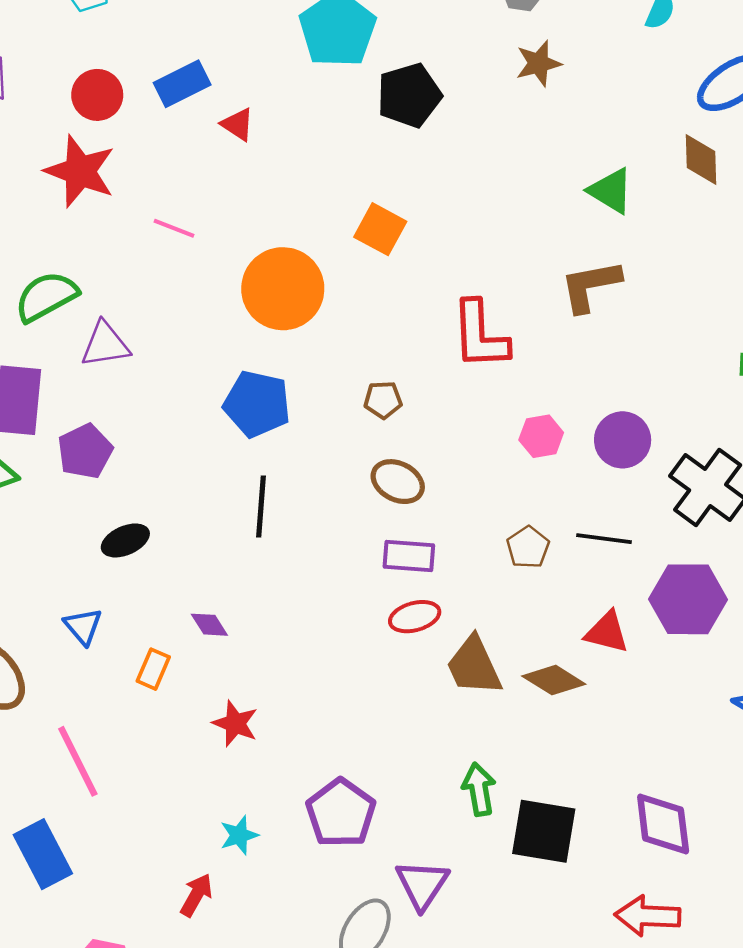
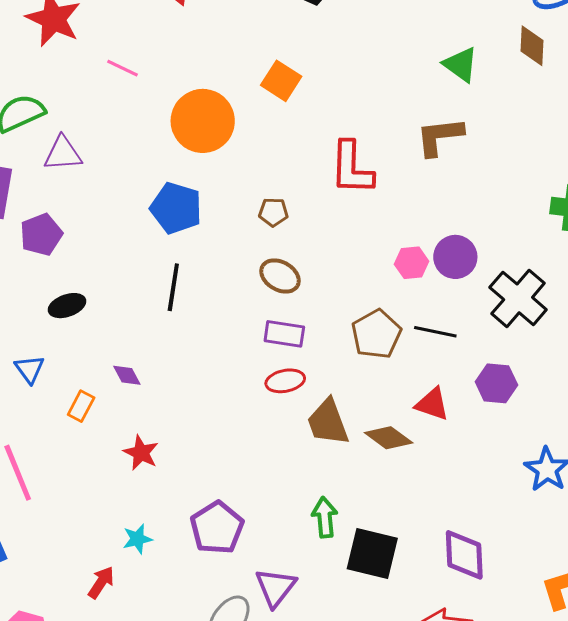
pink hexagon: (541, 436) -> (412, 263), moved
brown pentagon: (528, 547) -> (376, 334), size x1.5
purple hexagon: (688, 599) -> (496, 383), size x0.7

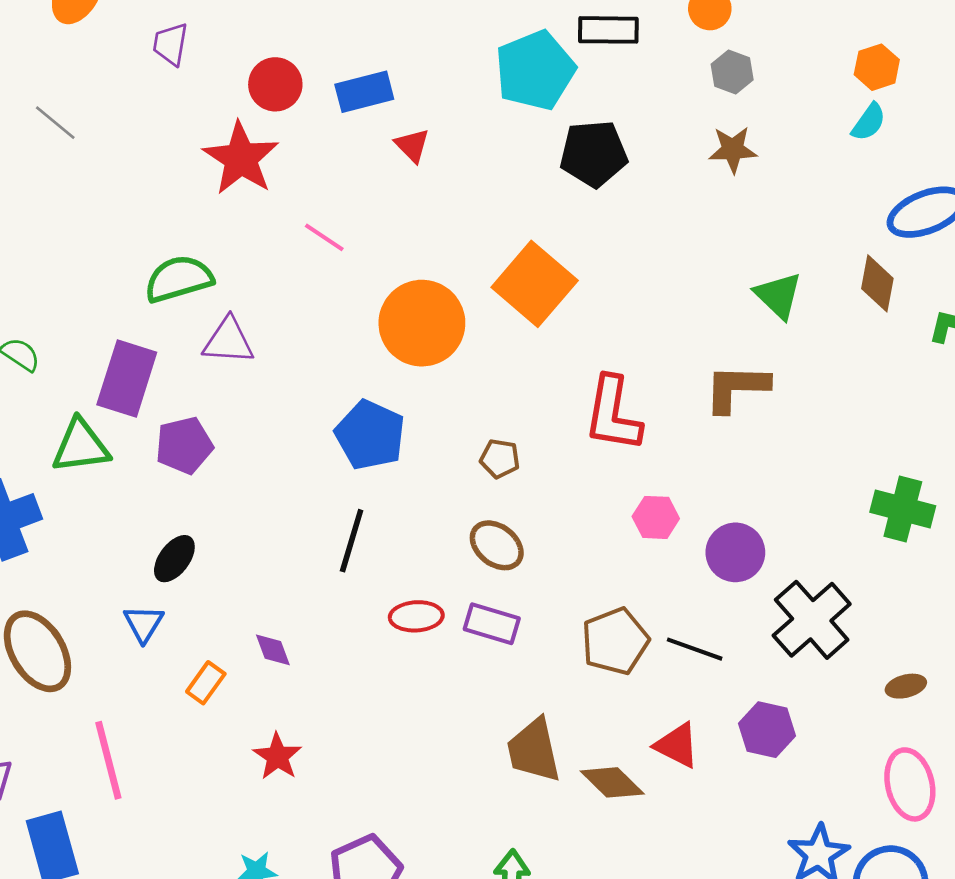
orange square: (281, 81) -> (535, 284), size x1.5
pink hexagon: (412, 263) -> (656, 517), moved
black ellipse: (67, 306) -> (174, 559), moved, turned -42
red ellipse: (285, 381) -> (416, 616), moved

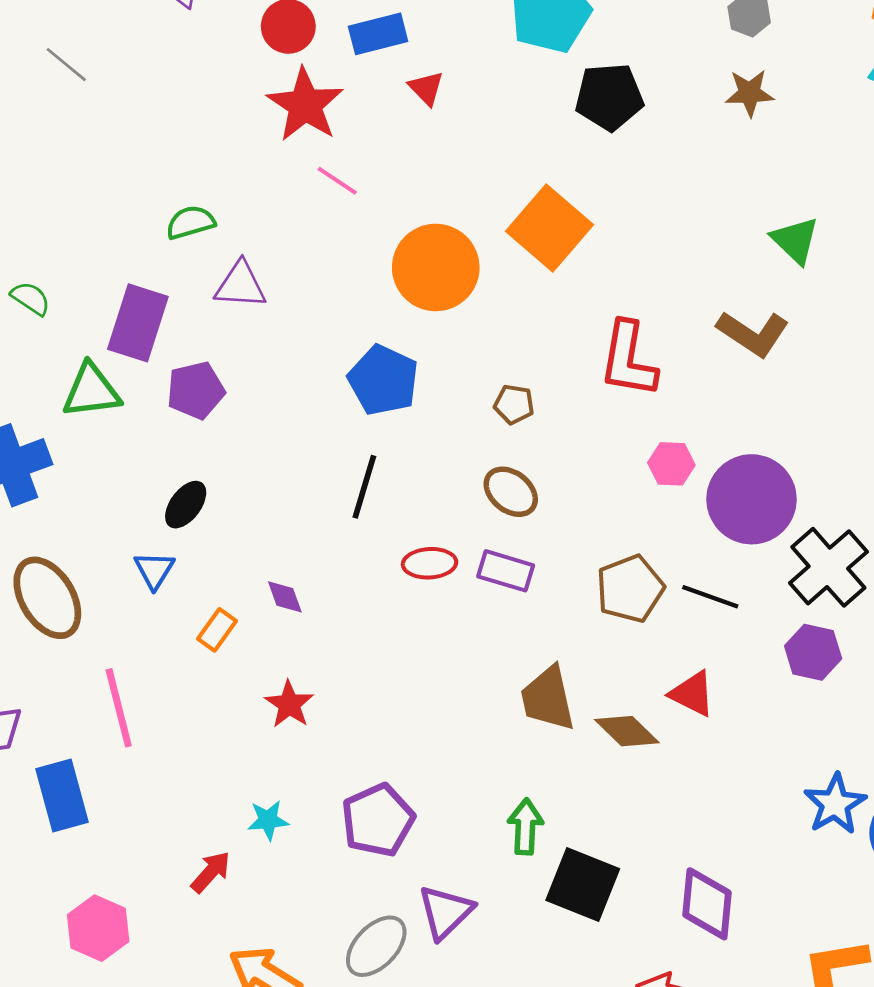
red star: (241, 158) -> (305, 105), moved
green semicircle: (179, 279) -> (190, 222), size x0.7
brown L-shape: (737, 388) -> (753, 333), turned -148
purple circle: (735, 552) -> (752, 499), size x1.5
purple hexagon: (767, 730) -> (813, 652), moved

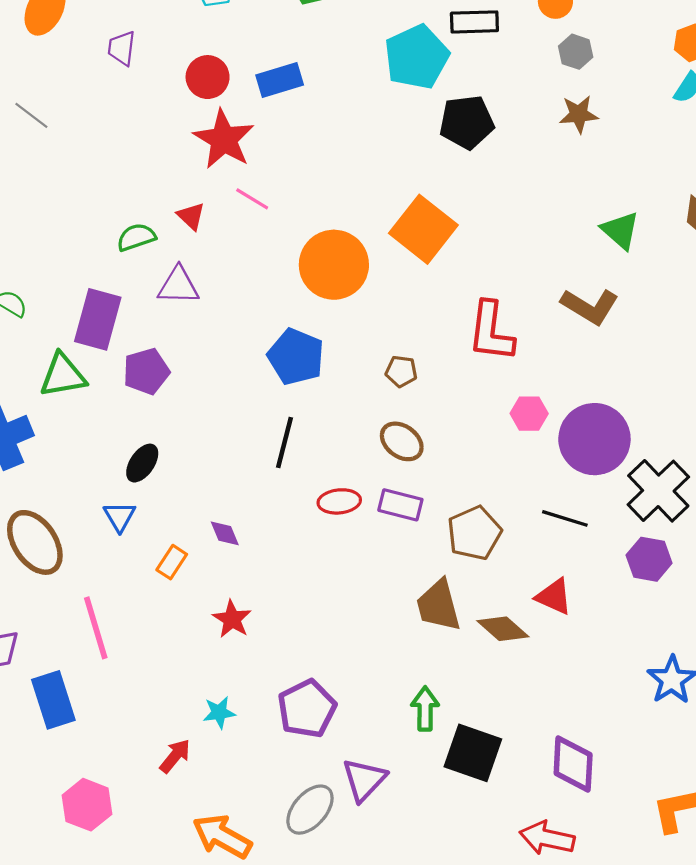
red triangle: (426, 88) -> (191, 216), moved
brown pentagon: (630, 589) -> (474, 533), moved

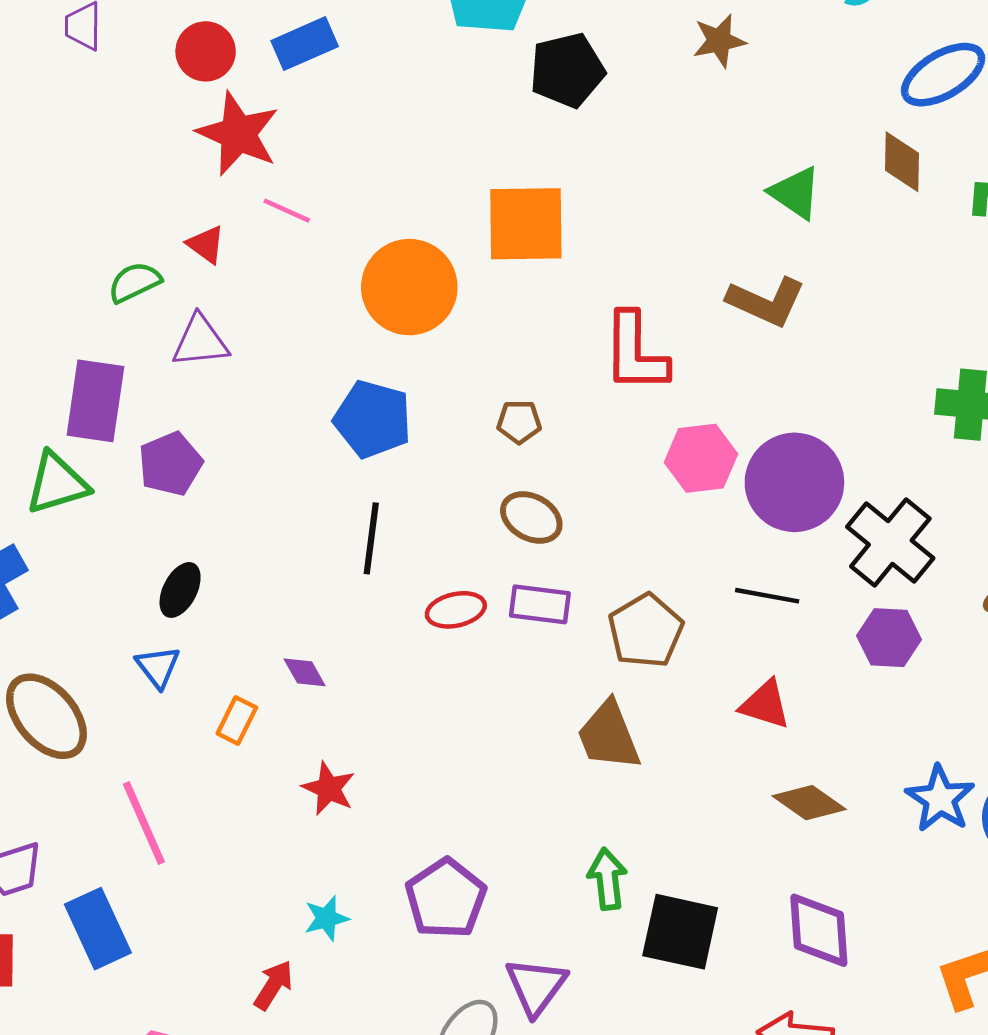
orange square: (423, 229) -> (526, 224), turned -32
pink hexagon: (529, 414) -> (701, 458), size x1.4
brown diamond: (503, 629) -> (809, 803), moved

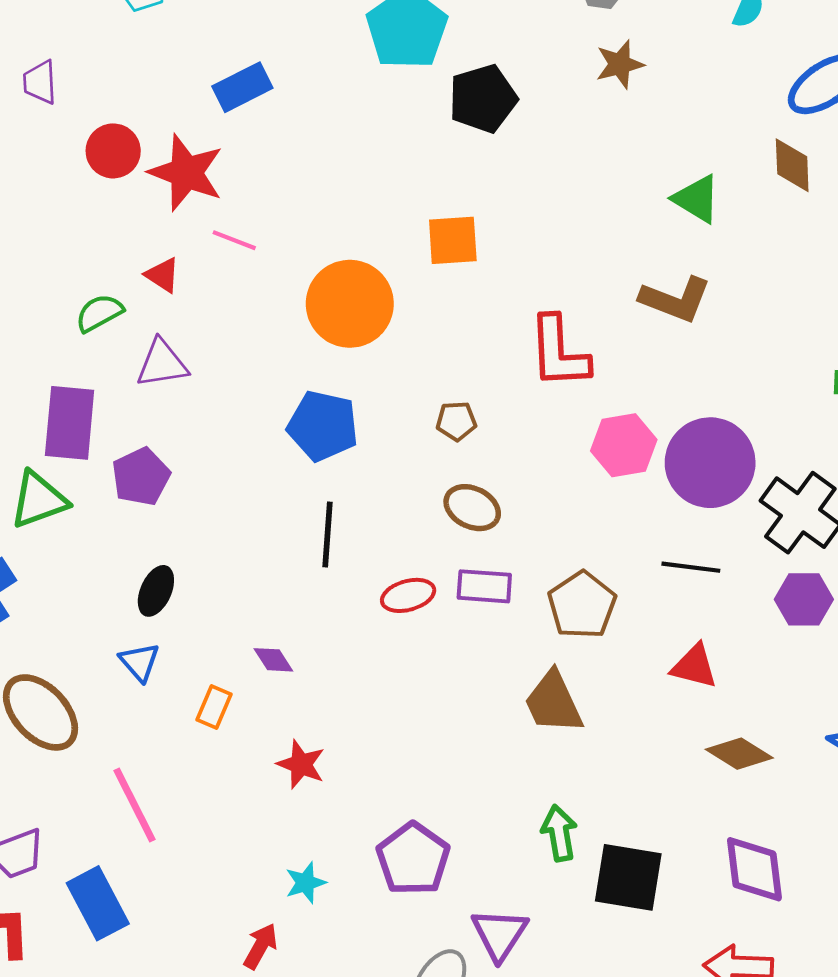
red circle: (206, 51) -> (113, 151), moved
orange square: (526, 224) -> (453, 240), size x0.7

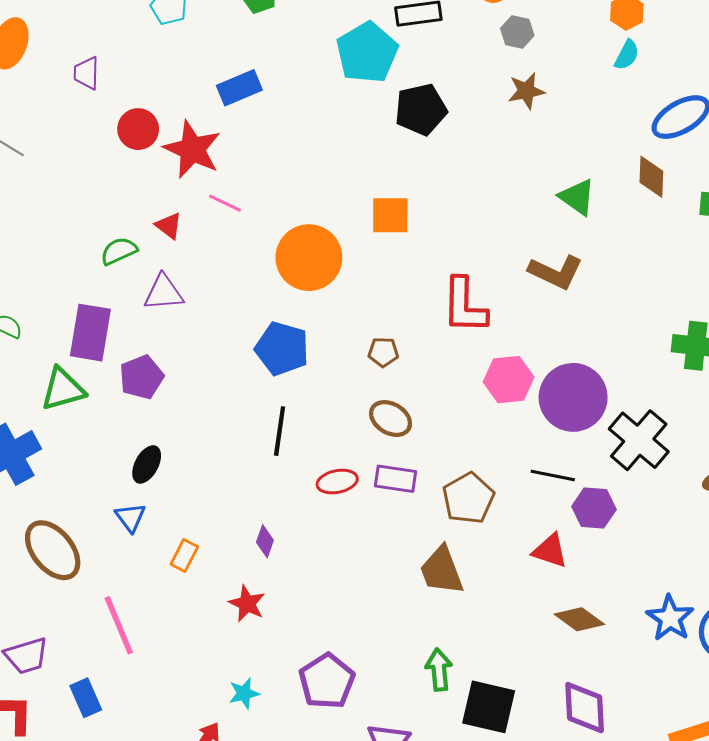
purple hexagon: (804, 599) -> (594, 508), moved
purple diamond: (273, 660) -> (265, 541), moved, turned 48
blue rectangle: (98, 903) -> (86, 698), size x0.7

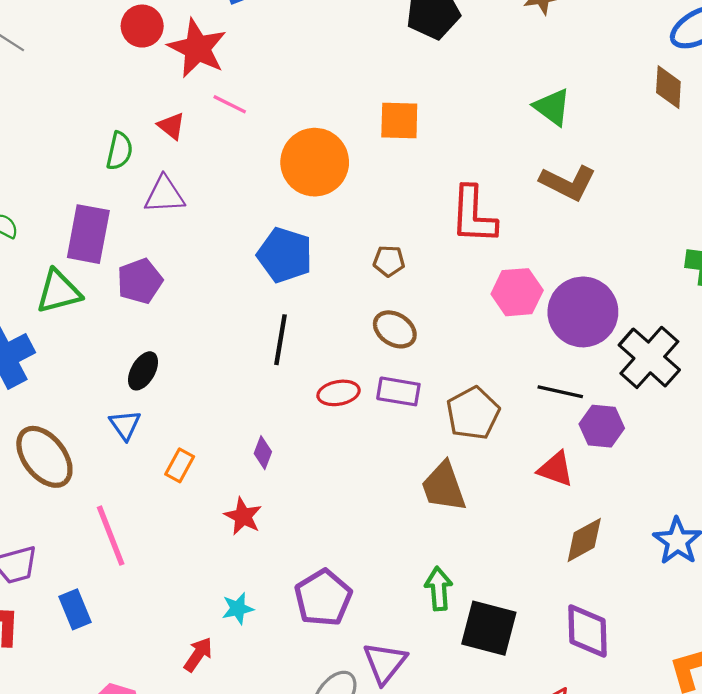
green triangle: (577, 197) -> (552, 107), moved
green semicircle: (119, 251) -> (119, 151), turned 126
brown diamond: (579, 619) -> (584, 540), turned -66

